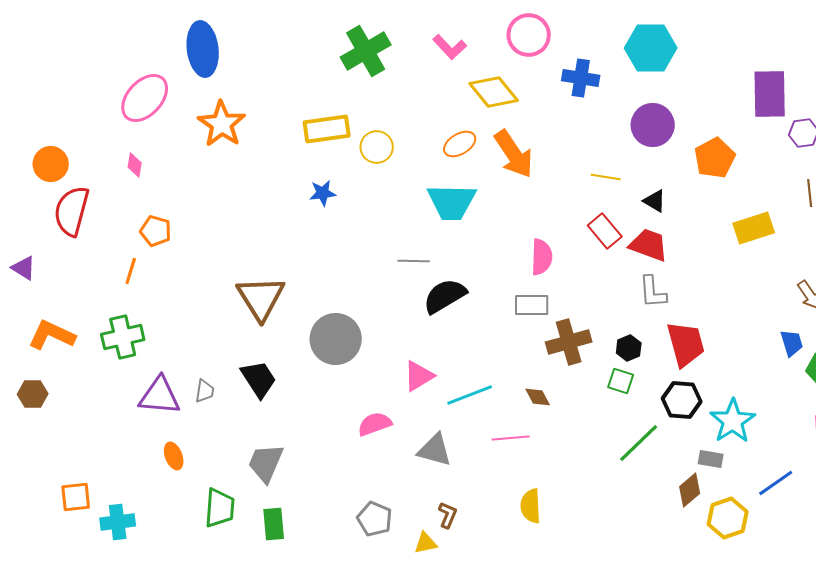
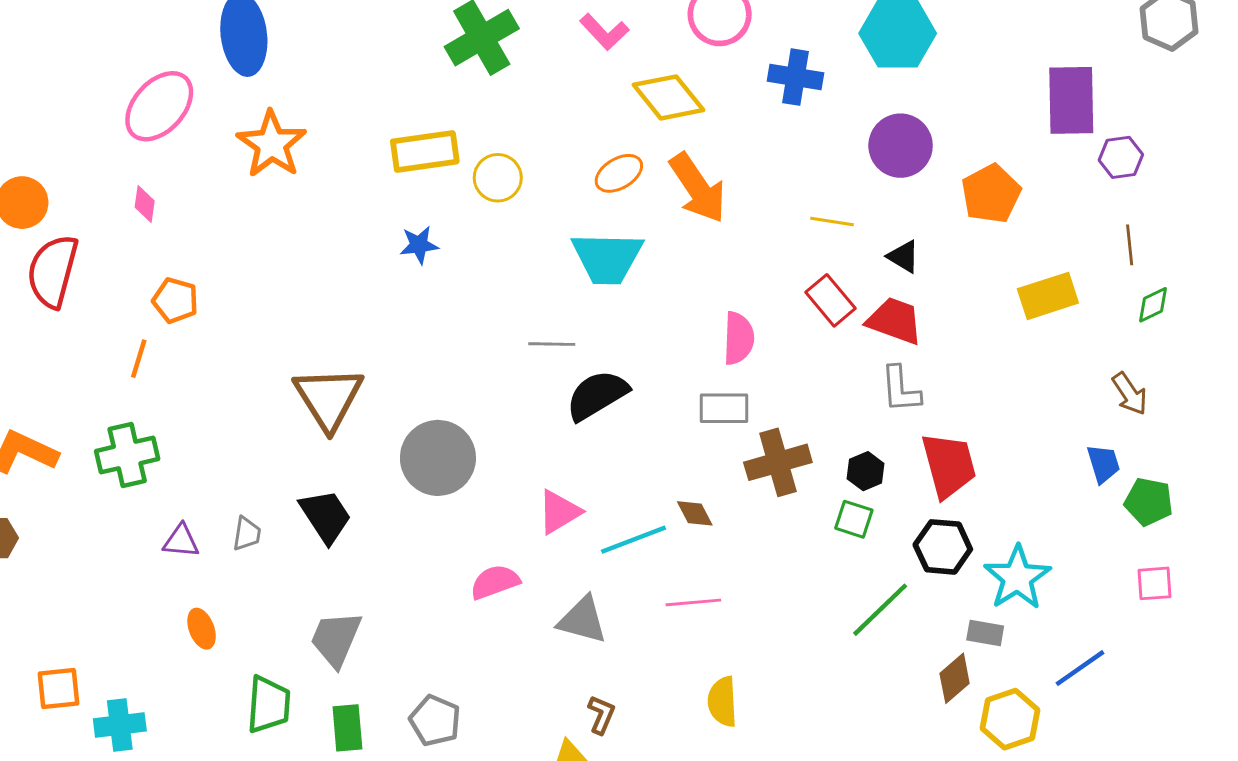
purple triangle: (160, 396) -> (181, 541), size x0.6
brown diamond: (538, 397) -> (695, 513), moved
gray pentagon: (375, 519) -> (435, 721), moved

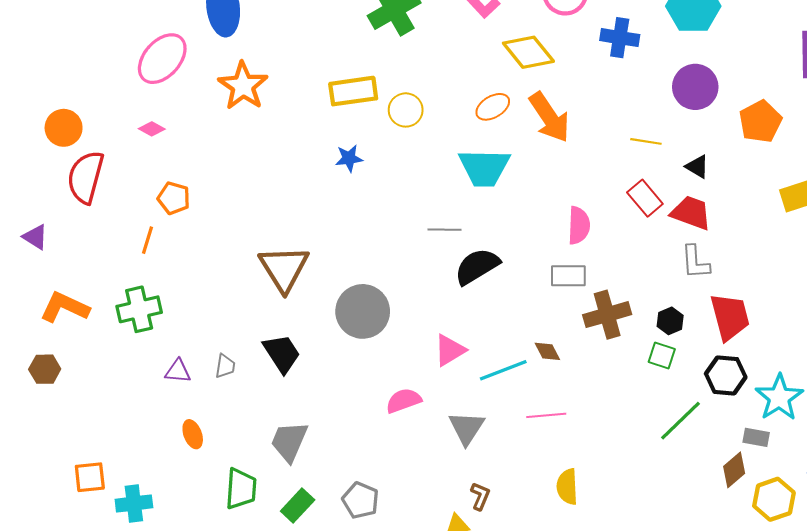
pink diamond: (145, 204) -> (152, 129), turned -70
gray triangle: (582, 620) -> (467, 428), turned 48
green rectangle: (347, 728) -> (298, 506), turned 48

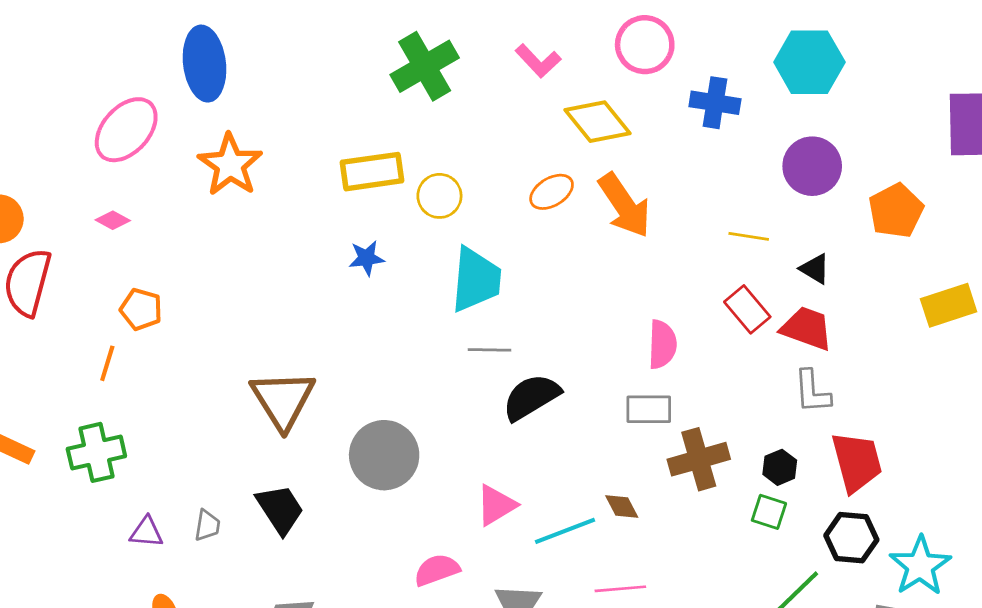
cyan trapezoid: (484, 168) -> (476, 280), moved, turned -86

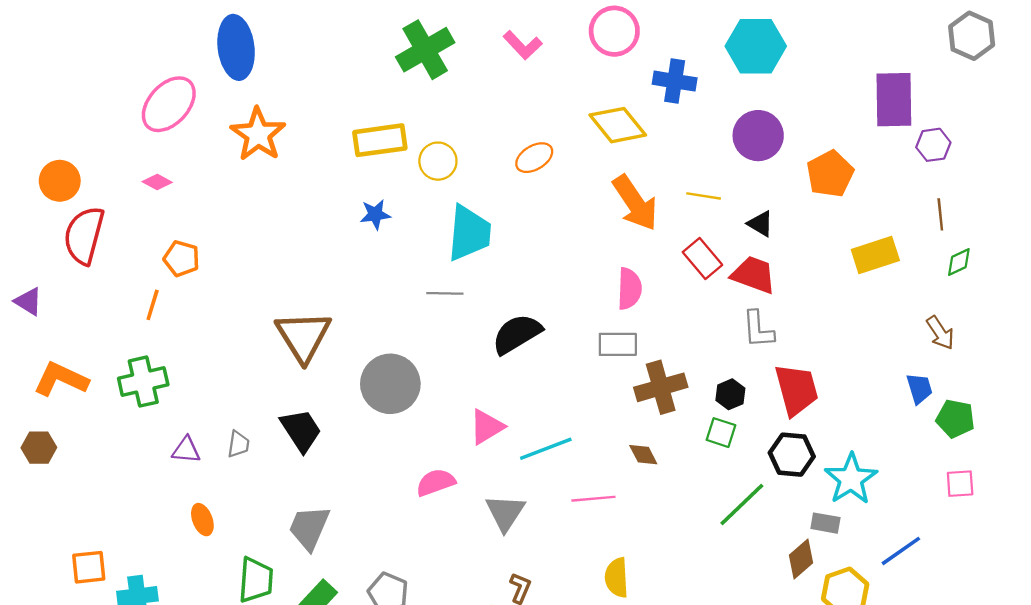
yellow diamond: (597, 122) -> (618, 125), moved
orange arrow: (624, 205) -> (635, 203), moved
gray line: (489, 350) -> (445, 293), moved
brown diamond: (622, 506) -> (643, 455), moved

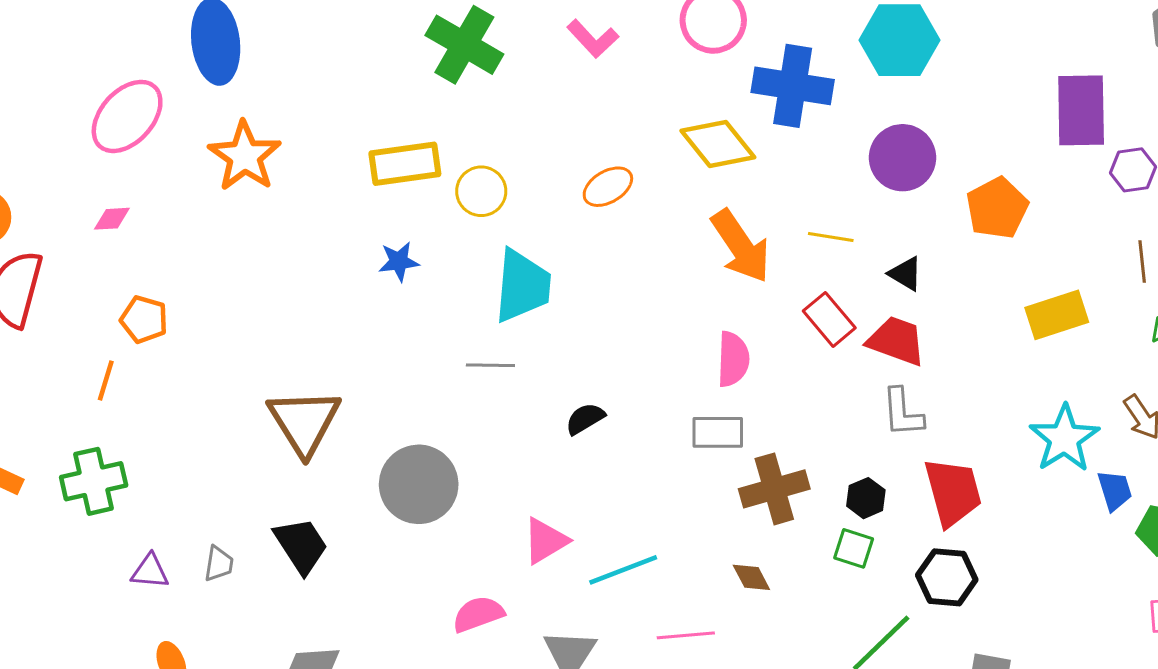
green cross: (425, 50) -> (464, 45), turned -30
blue cross: (675, 81) -> (793, 86), size x1.4
pink diamond: (157, 182) -> (112, 219), turned -32
black semicircle: (517, 334) -> (585, 419), size x0.6
cyan star: (851, 479) -> (1064, 439), moved

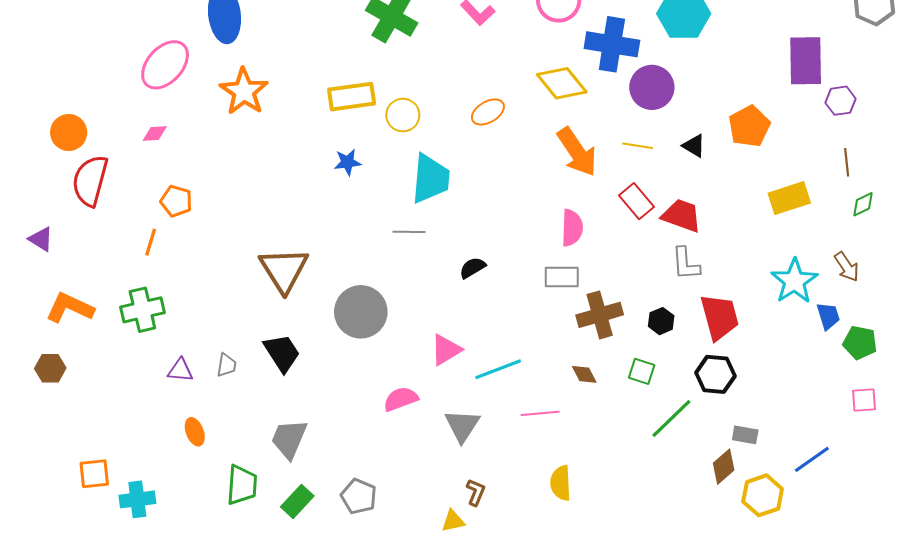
purple circle: (903, 158) -> (652, 87), moved
black triangle: (906, 274) -> (694, 146), moved
green square: (854, 548) -> (642, 371), moved

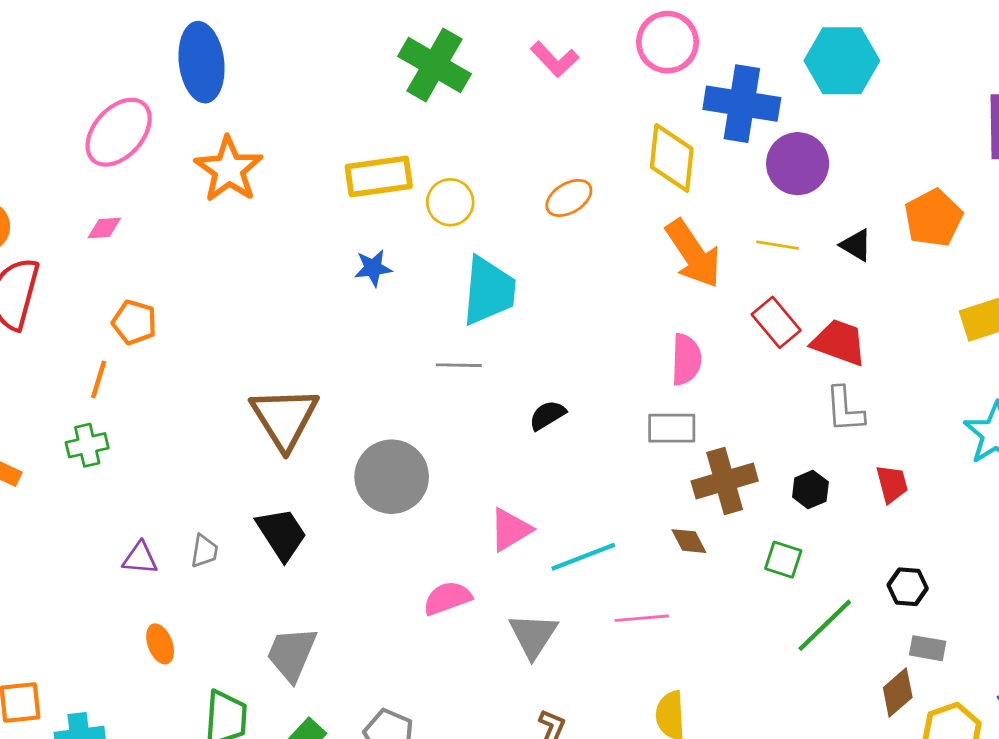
yellow diamond: (562, 83) -> (672, 158), turned 45
green cross: (142, 310) -> (87, 445), moved, size x0.7
red trapezoid: (720, 317) -> (892, 484), size x0.6
brown diamond: (584, 374) -> (689, 541), moved
black hexagon: (715, 374) -> (908, 587), moved, size x0.7

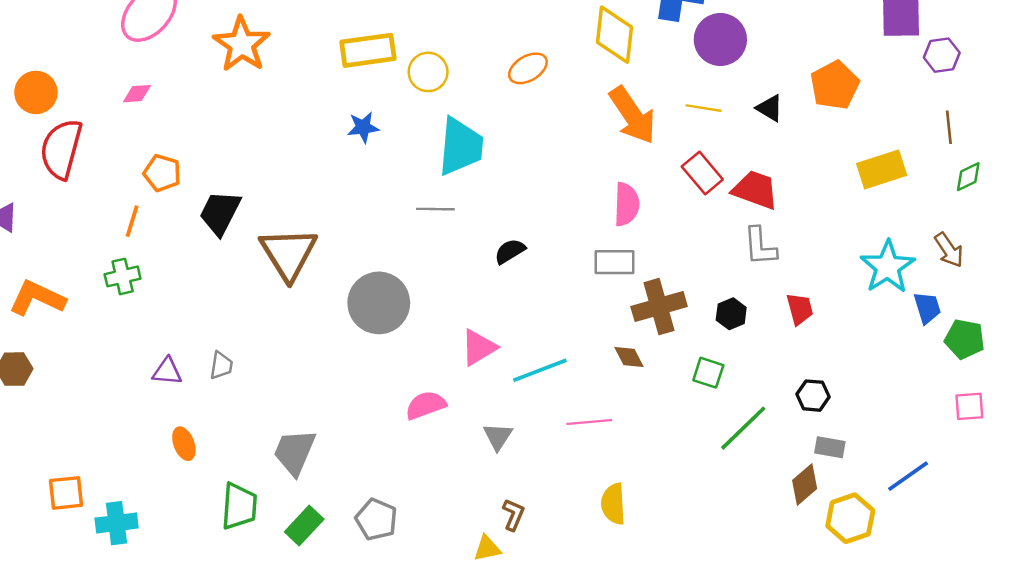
black trapezoid: (282, 534) -> (220, 213), moved, turned -120
gray triangle: (533, 635) -> (498, 436), size x0.7

